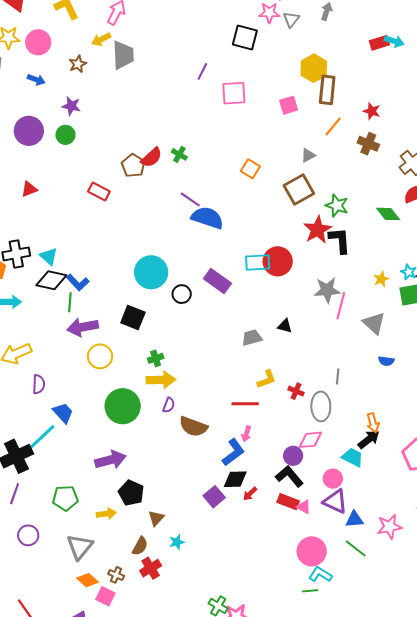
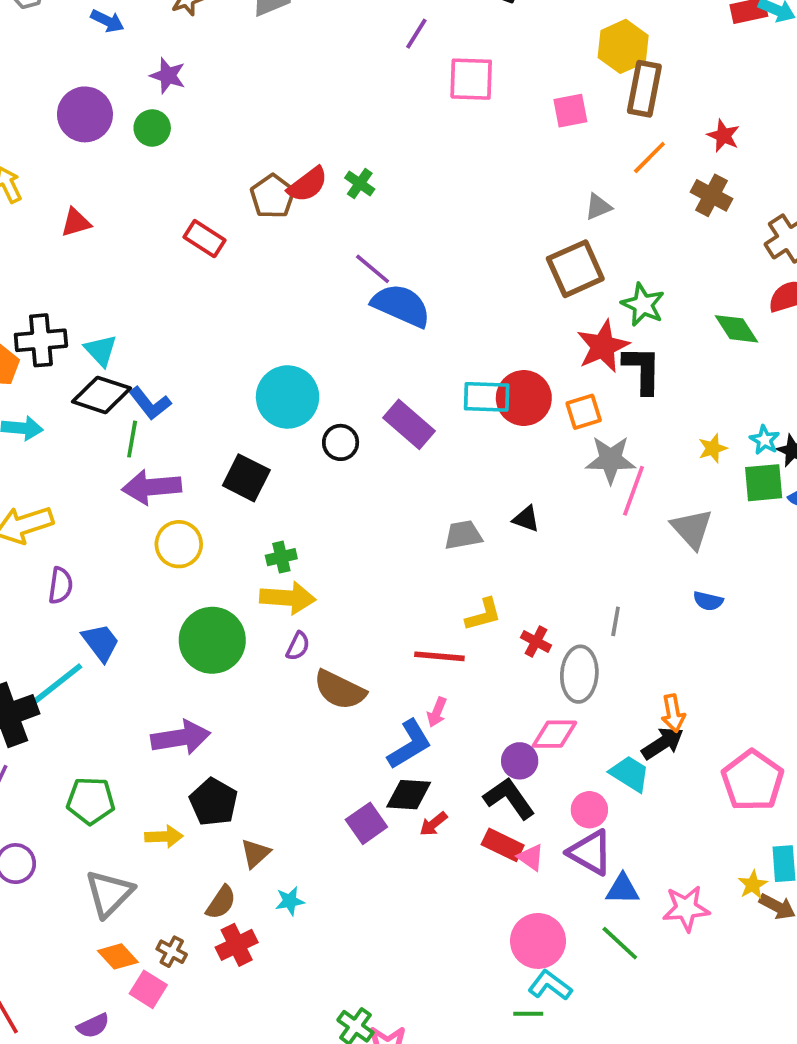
orange square: (250, 169) -> (584, 412), moved, turned 36

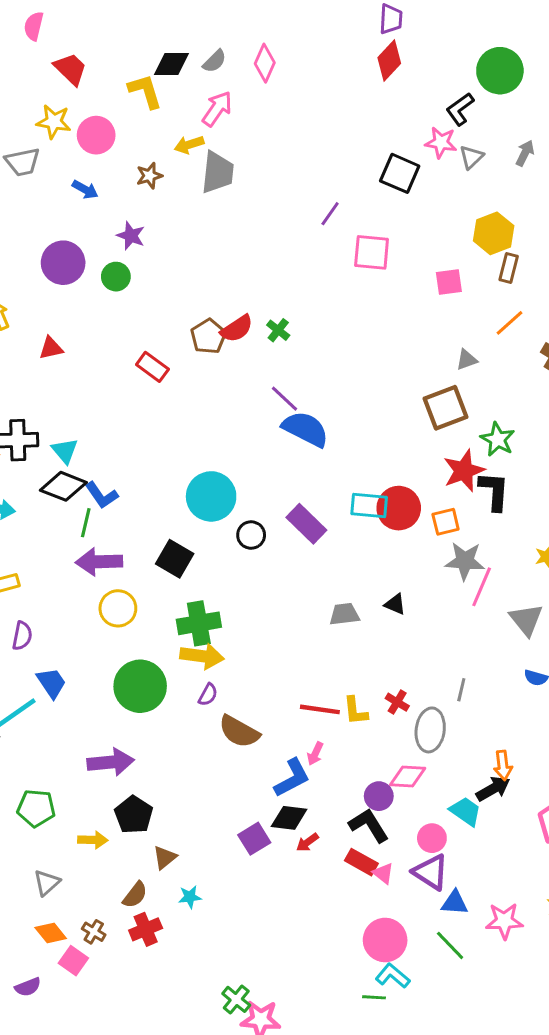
brown rectangle: (644, 89) -> (509, 268), size x0.7
green cross: (281, 557) -> (199, 623), size x1.8
yellow L-shape: (483, 615) -> (355, 711), moved, turned 96
gray triangle: (109, 893) -> (47, 883), size x0.7

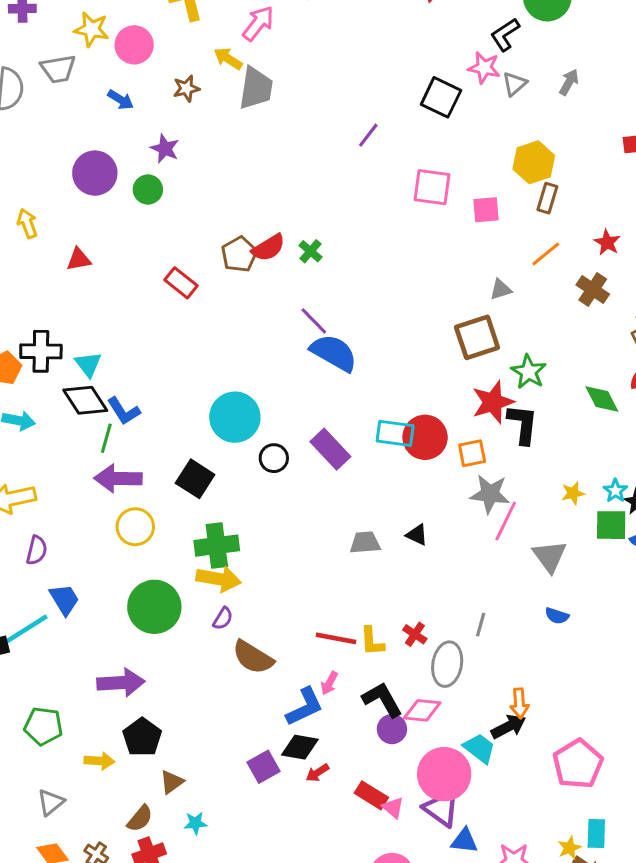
yellow arrow: (189, 145) -> (228, 59), turned 48
pink square: (372, 252) -> (432, 187), moved
black diamond: (63, 486) -> (85, 400), turned 33
black L-shape: (369, 825) -> (382, 700), moved
pink circle: (432, 838) -> (444, 774), size x1.8

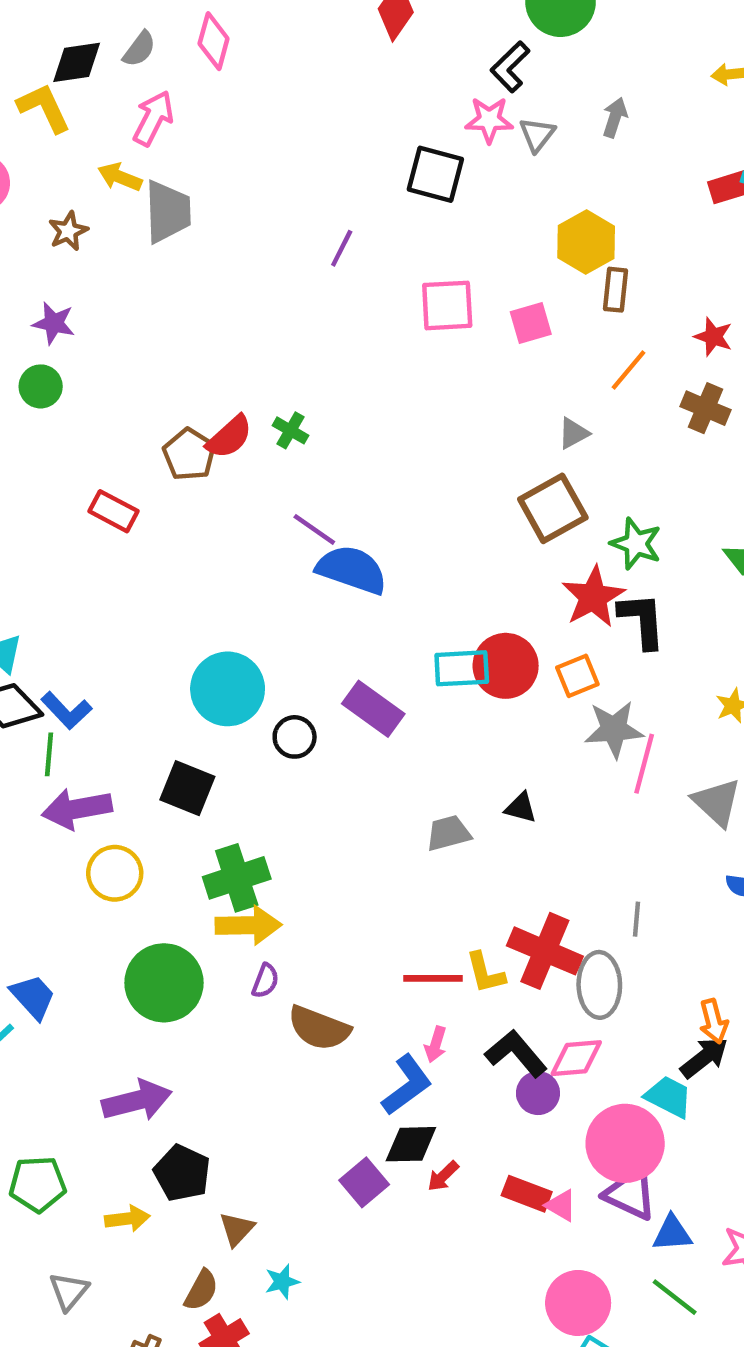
red cross: (415, 634) -> (545, 951), size x2.0

